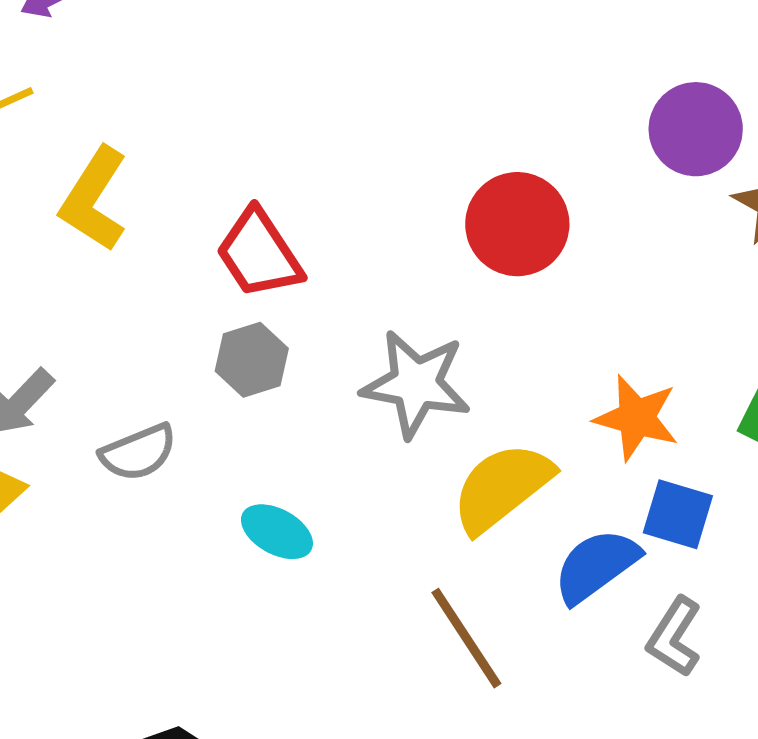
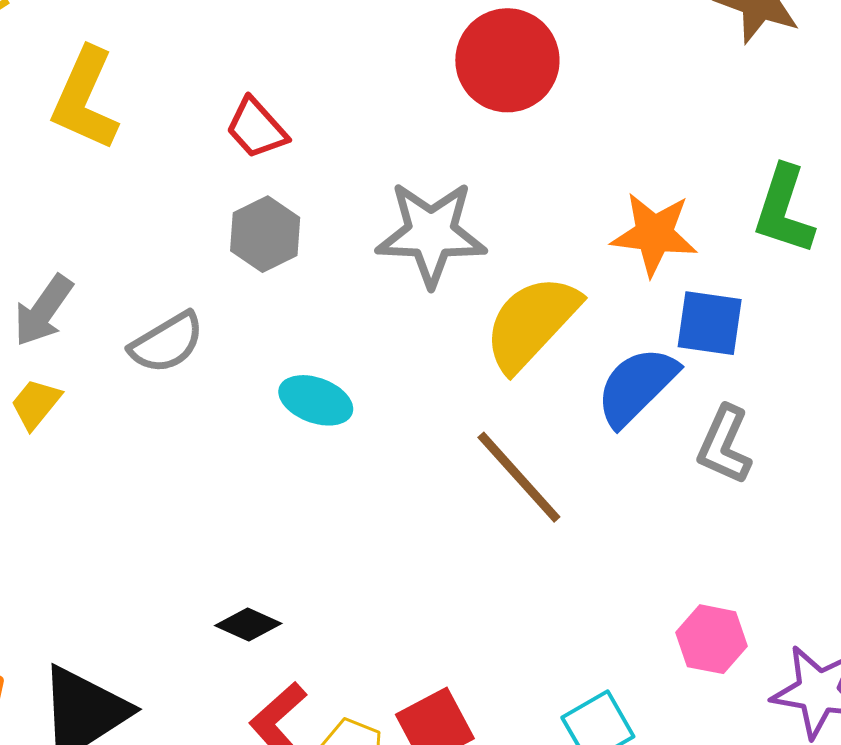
red trapezoid: (259, 254) -> (256, 128), size x0.7

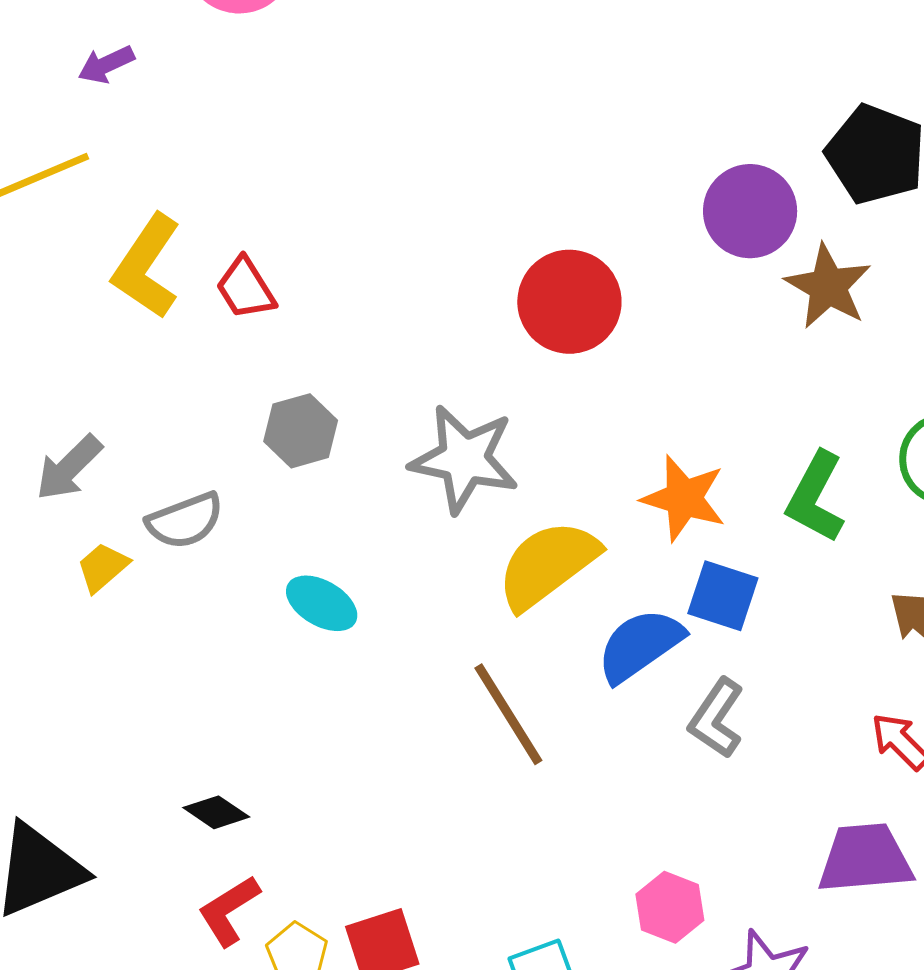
red trapezoid: (256, 128) -> (245, 288), moved
yellow trapezoid: (36, 404) -> (103, 567), moved

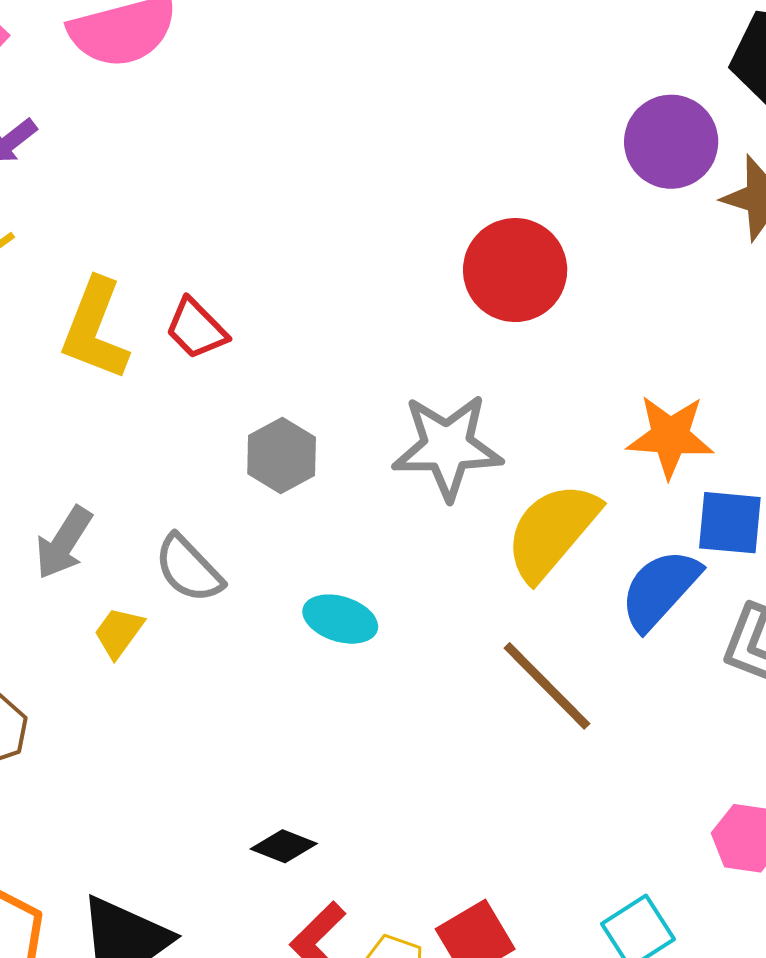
gray semicircle: (185, 521) -> (189, 569), turned 80

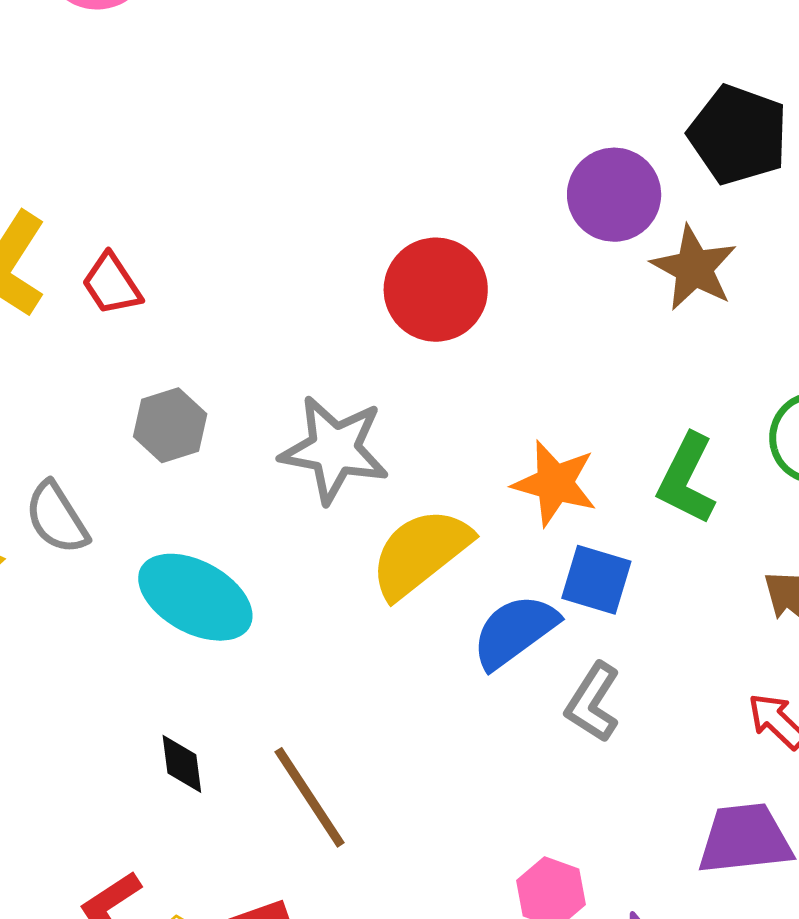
cyan ellipse: (340, 619) -> (195, 597), size x1.6
brown line: (547, 686) -> (310, 797), moved
black diamond: (284, 846) -> (182, 764), moved, turned 50

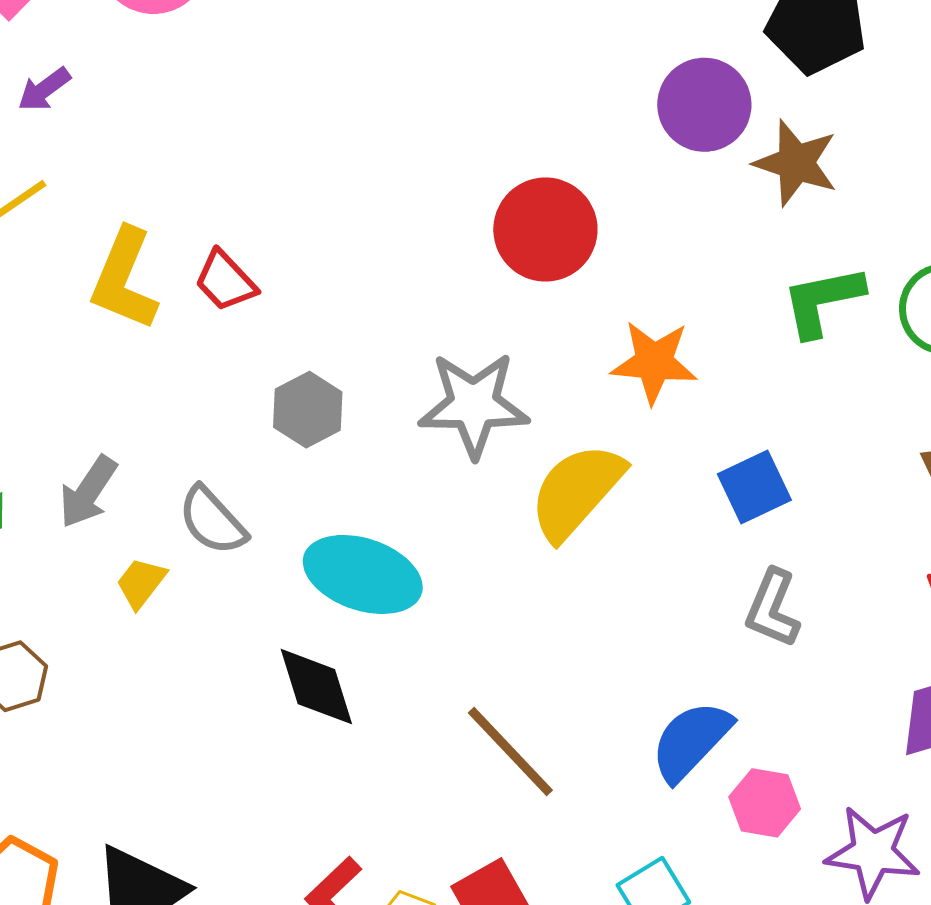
green L-shape: (687, 479) -> (823, 301), moved, turned 62
orange star: (555, 483) -> (654, 362), moved
blue square: (596, 580) -> (754, 487), turned -32
blue semicircle: (515, 631) -> (691, 741), moved
black diamond: (182, 764) -> (316, 687), moved, size x1.5

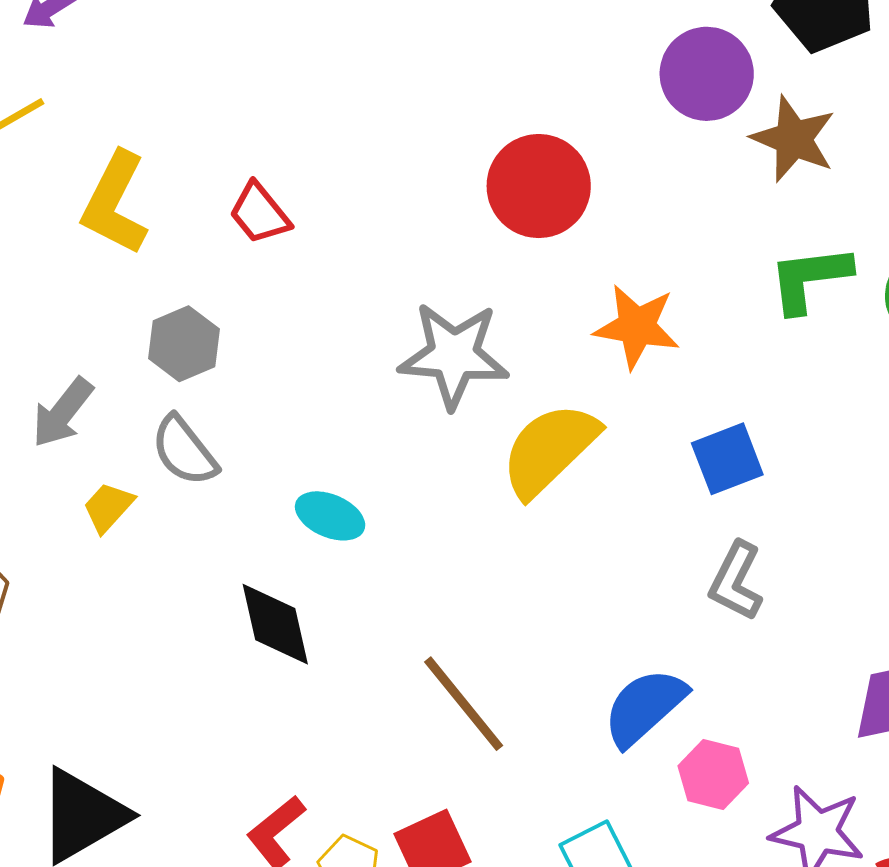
red trapezoid: (225, 281) -> (260, 213), moved
gray hexagon: (308, 410) -> (184, 344), moved
cyan ellipse: (363, 574) -> (330, 516), size x0.6

